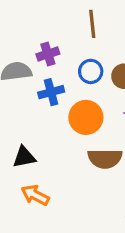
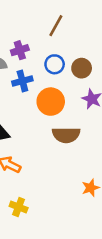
brown line: (92, 24) -> (56, 26), turned 35

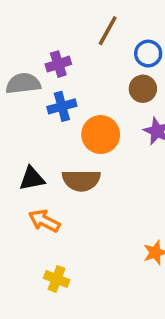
blue circle: (55, 64) -> (148, 54), moved
brown semicircle: (66, 135) -> (81, 180), moved

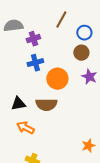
gray semicircle: (23, 83) -> (13, 26), moved

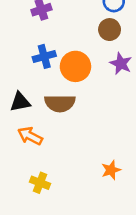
blue cross: (35, 63) -> (44, 56), moved
orange star: (88, 146) -> (111, 170), moved

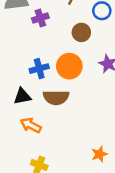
brown circle: (110, 30) -> (81, 32), moved
blue cross: (44, 56) -> (39, 69), moved

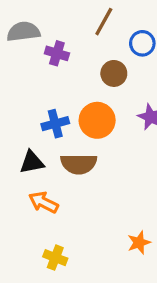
purple cross: (40, 18) -> (57, 53), turned 35

